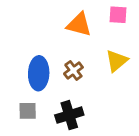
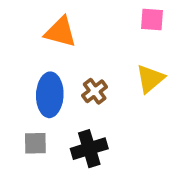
orange triangle: (79, 25) -> (61, 32), moved

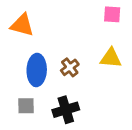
orange triangle: (61, 32) -> (22, 25), moved
yellow triangle: (150, 79) -> (111, 58), turned 45

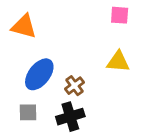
brown cross: (70, 67) -> (75, 86), moved
blue ellipse: (37, 70) -> (39, 74), turned 36

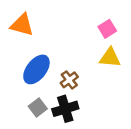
pink square: (120, 15) -> (107, 29), moved, turned -36
gray square: (28, 112) -> (38, 108), moved, turned -36

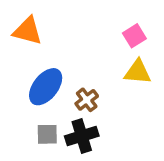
gray square: (38, 108) -> (47, 134), turned 36

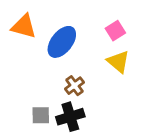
yellow triangle: (138, 72) -> (118, 62), turned 35
blue ellipse: (46, 87) -> (62, 42), moved

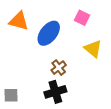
pink square: (115, 31) -> (82, 18), moved, turned -32
gray square: (41, 115) -> (11, 95), moved

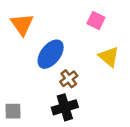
orange triangle: (19, 21) -> (22, 24), turned 40
blue ellipse: (49, 33) -> (51, 54), moved

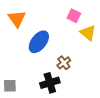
yellow triangle: (109, 57) -> (88, 33), moved
brown cross: (69, 79) -> (64, 63), moved

